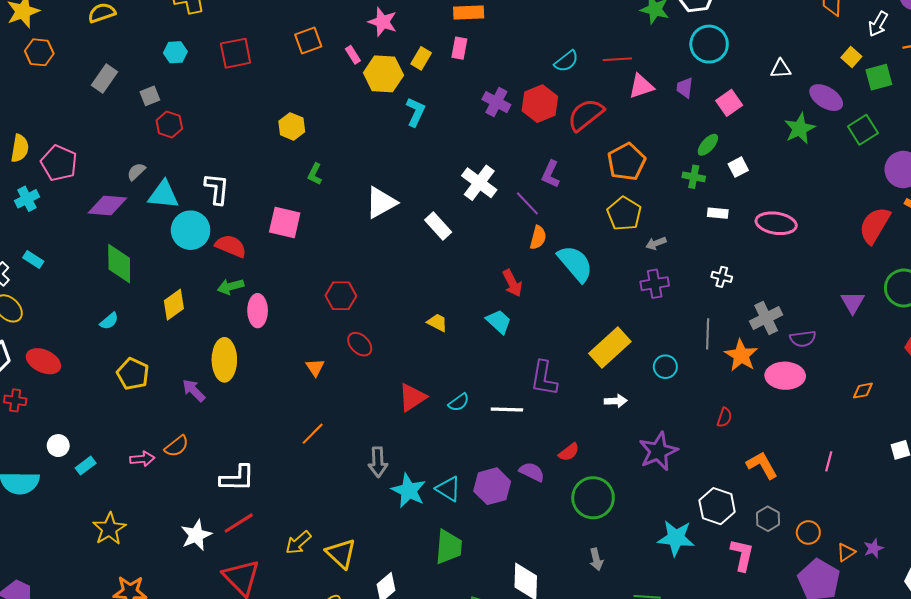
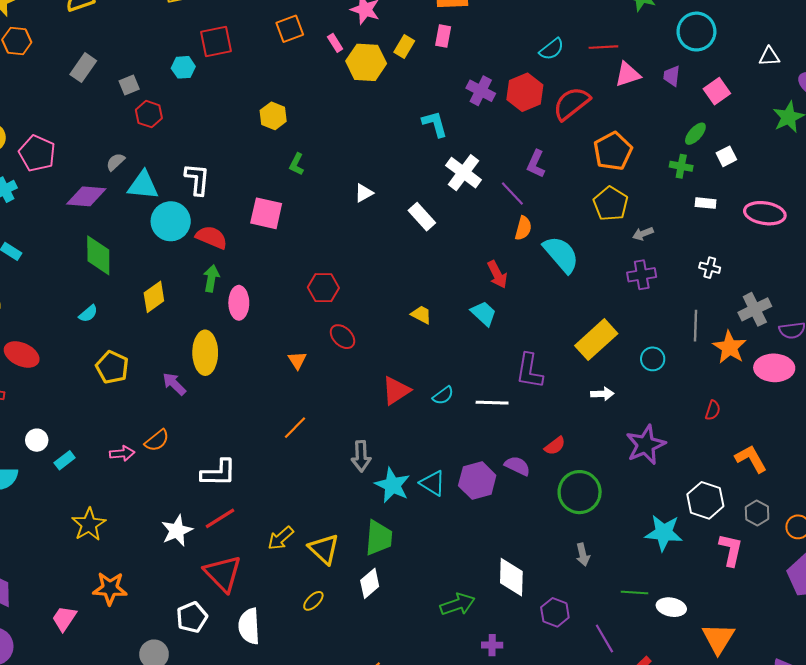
cyan hexagon: (175, 52) -> (183, 67), moved
cyan L-shape: (416, 112) -> (435, 124), moved, turned -40
white triangle: (381, 203) -> (364, 193), size x0.6
green arrow: (231, 287) -> (211, 278), turned 115
green trapezoid: (449, 547) -> (379, 538), moved

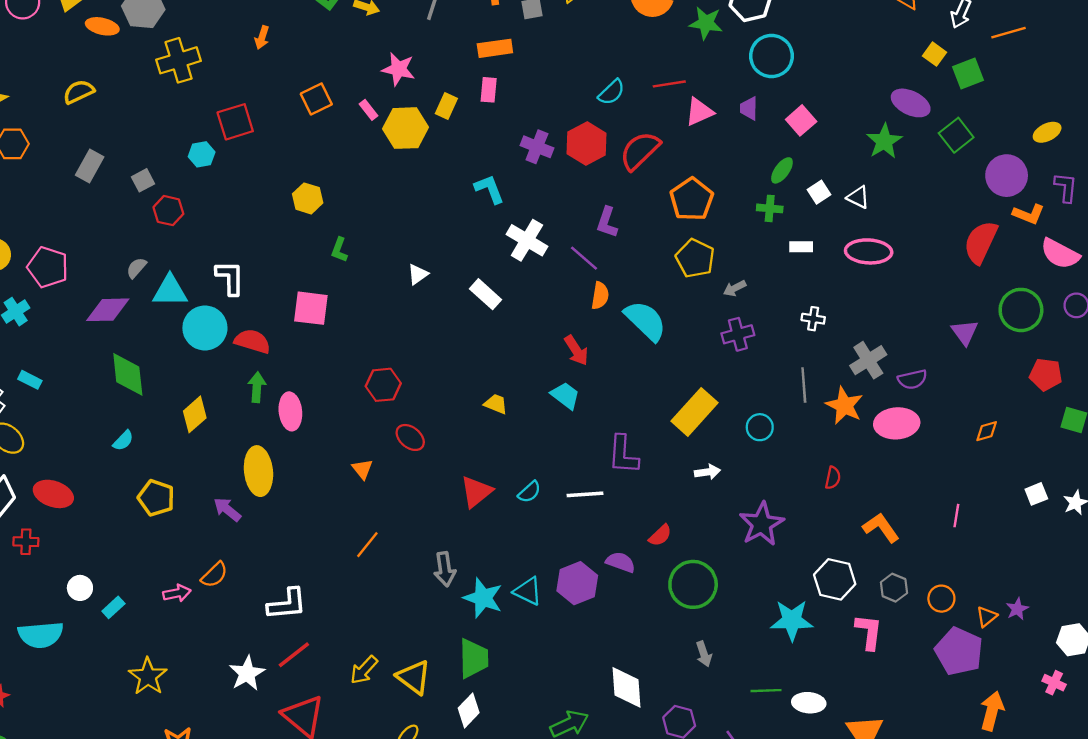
white triangle: (769, 56) -> (858, 197), moved, turned 35

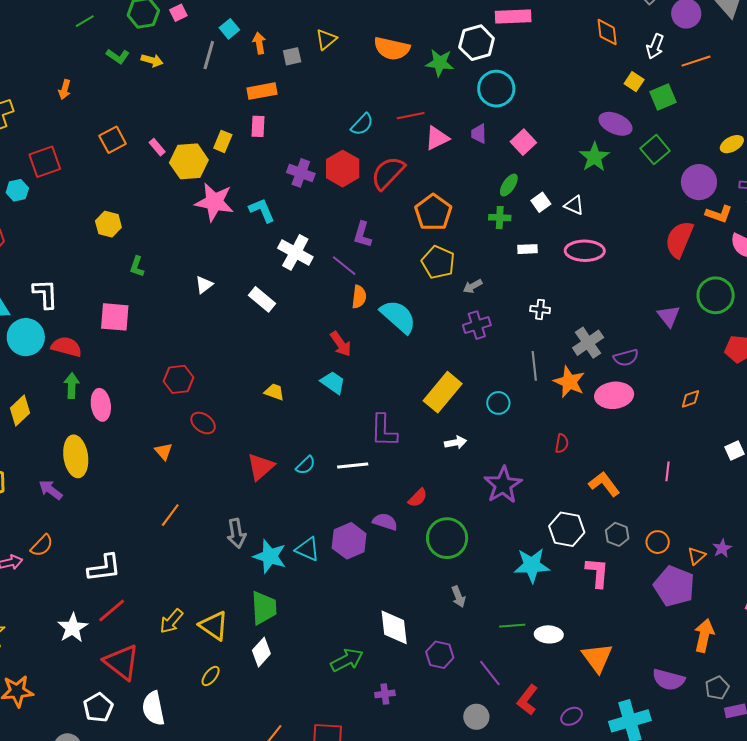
pink star: (398, 69) -> (214, 202), moved, size x1.4

